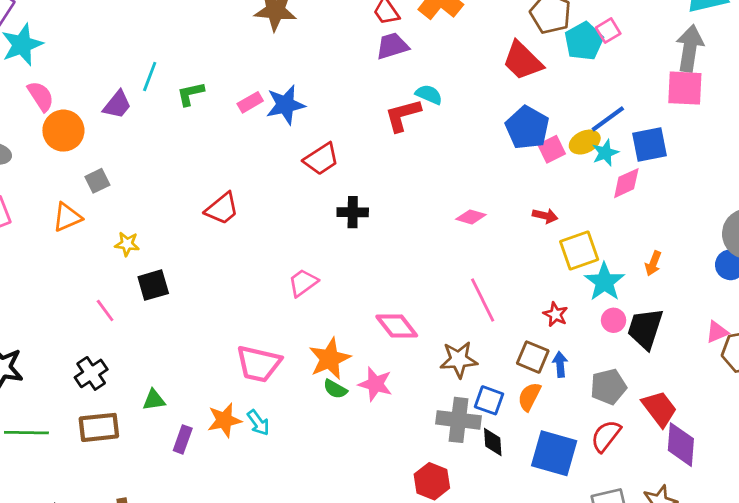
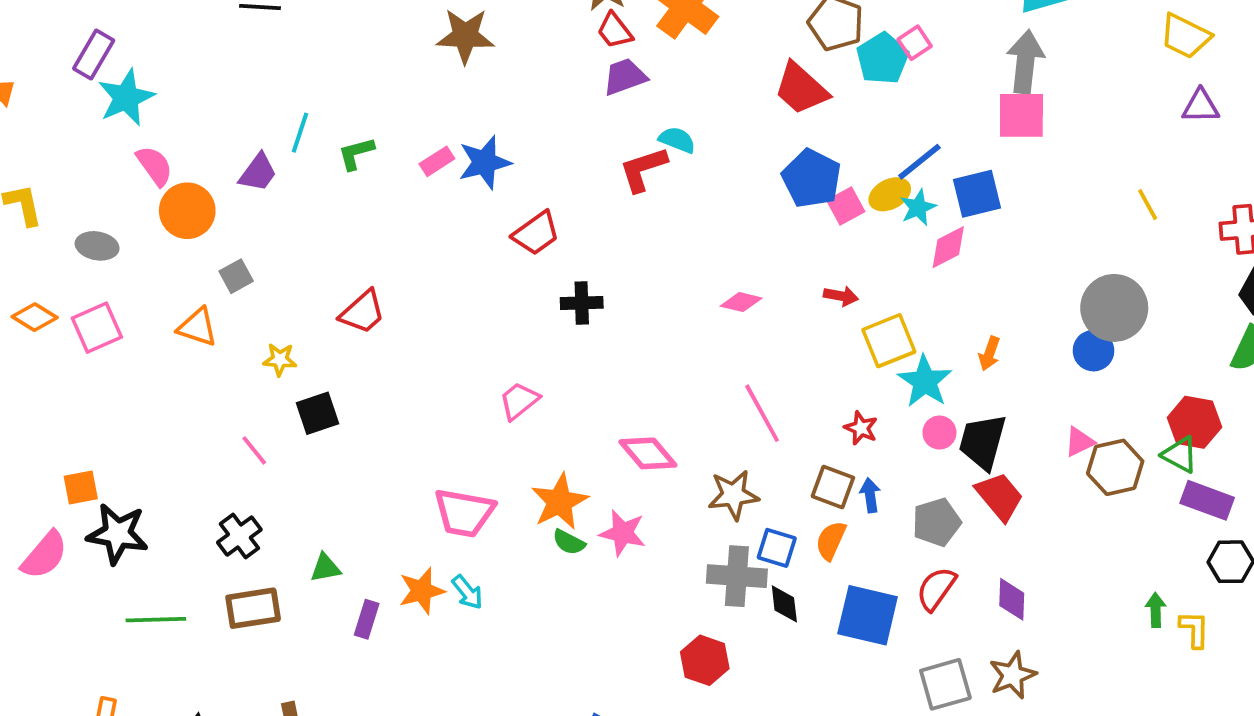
red trapezoid: (222, 209) -> (363, 312), moved
orange triangle: (67, 217) -> (197, 327), turned 44
red trapezoid: (659, 409) -> (999, 496), moved
purple diamond: (681, 445) -> (1012, 599), moved, size x0.7

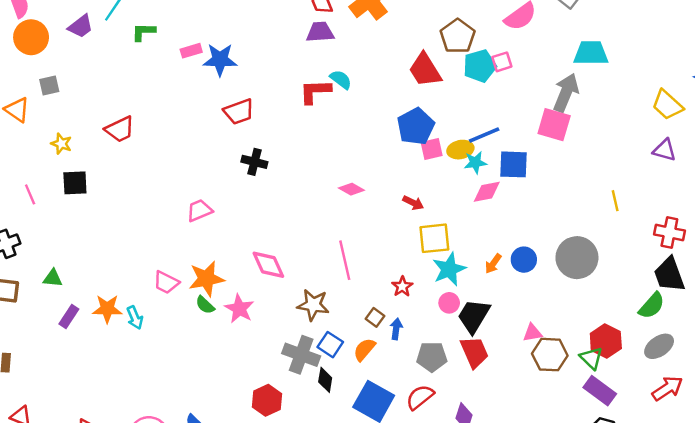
blue circle: (1093, 351) -> (524, 260), moved
brown square: (833, 487) -> (375, 317), size x0.7
pink trapezoid: (464, 513) -> (166, 283), moved, size x0.7

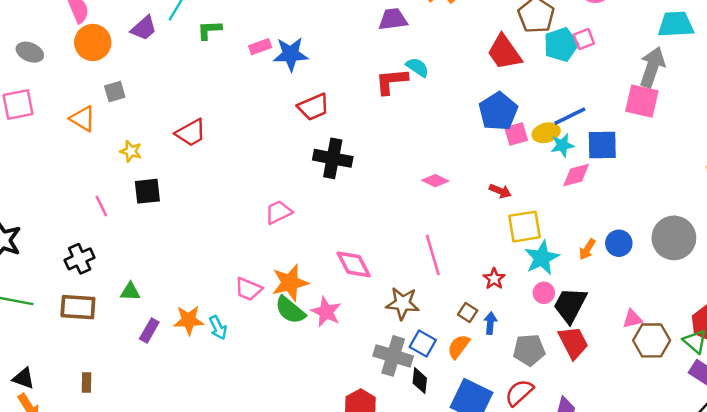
black cross: (254, 162) -> (333, 158), size x1.4
green semicircle: (205, 305) -> (290, 310), size x1.5

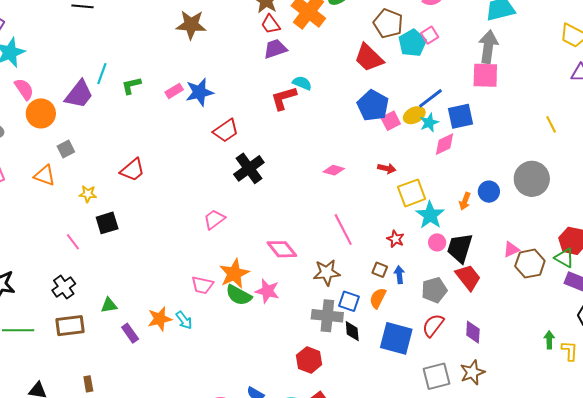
purple trapezoid: (144, 28) -> (79, 94), size x1.4
black cross: (333, 158) -> (249, 168), turned -36
purple rectangle: (149, 331) -> (130, 333), turned -54

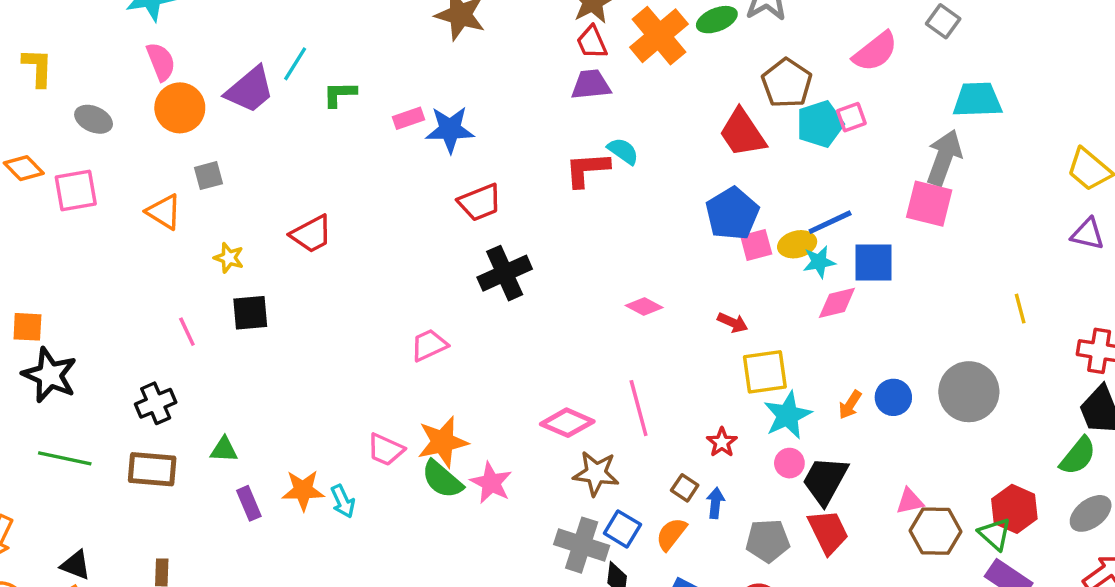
pink diamond: (282, 249) -> (567, 423), moved, turned -40

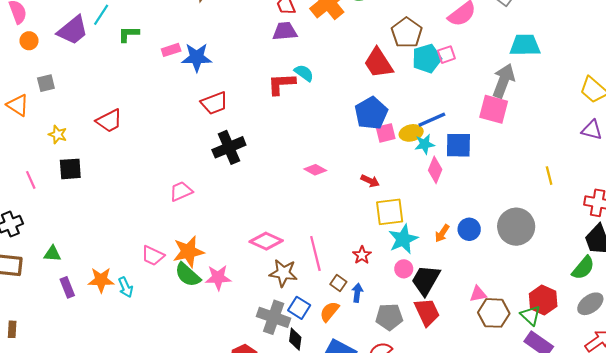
orange circle: (180, 108) -> (29, 41), size x0.6
pink diamond: (837, 303) -> (435, 170), turned -55
pink line: (639, 408) -> (315, 254), moved
pink star: (491, 483) -> (218, 278), turned -30

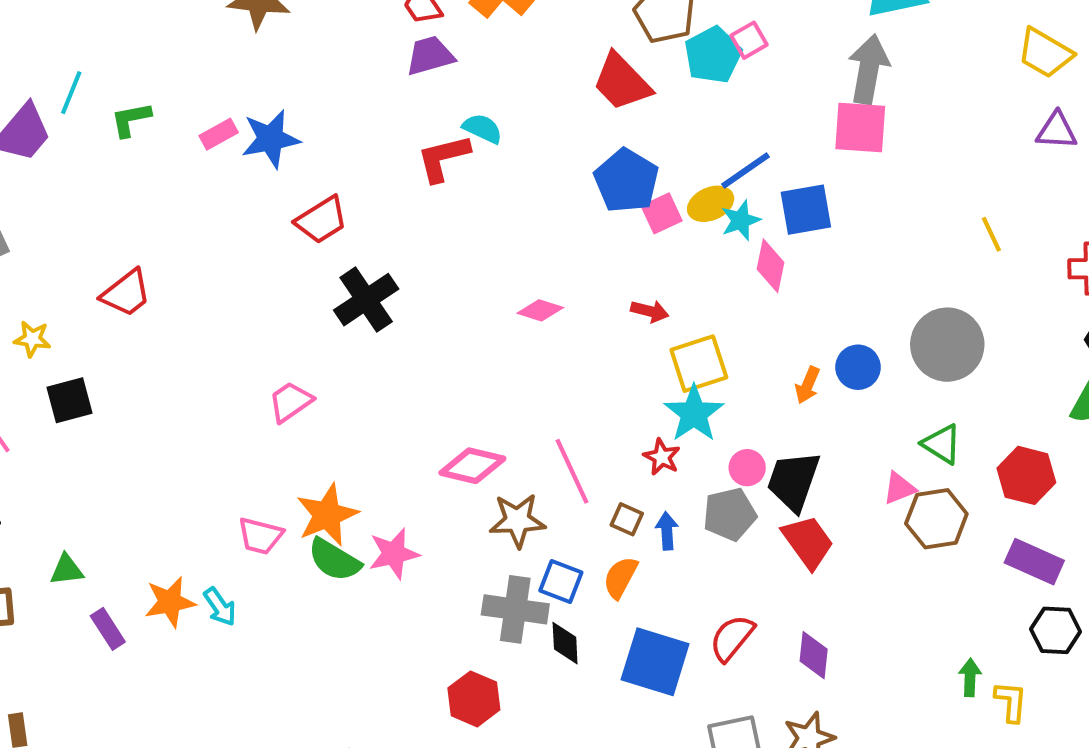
cyan star: (403, 239) -> (694, 413), moved
green triangle: (531, 315) -> (942, 444), moved
gray pentagon: (389, 317) -> (730, 514), moved

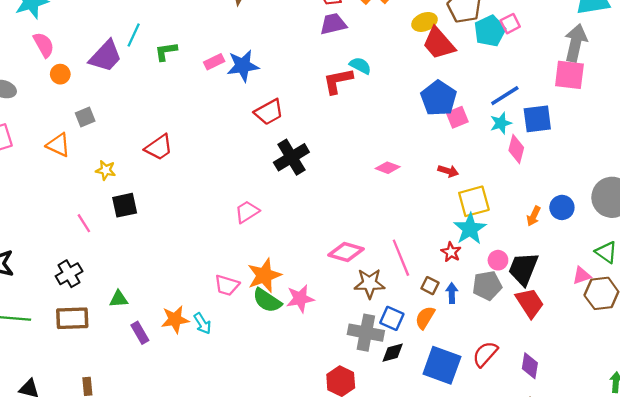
yellow ellipse: (711, 204) -> (424, 22), moved
black diamond: (565, 643) -> (393, 353), turned 75

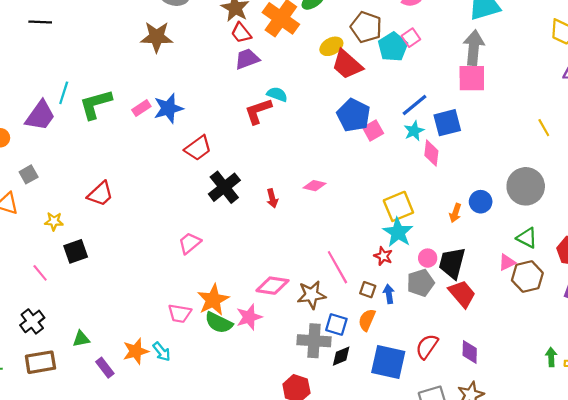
green L-shape: (166, 51) -> (96, 104), size x1.6
red arrow: (448, 171) -> (272, 198), moved, turned 66
pink diamond: (346, 252) -> (272, 286), moved

